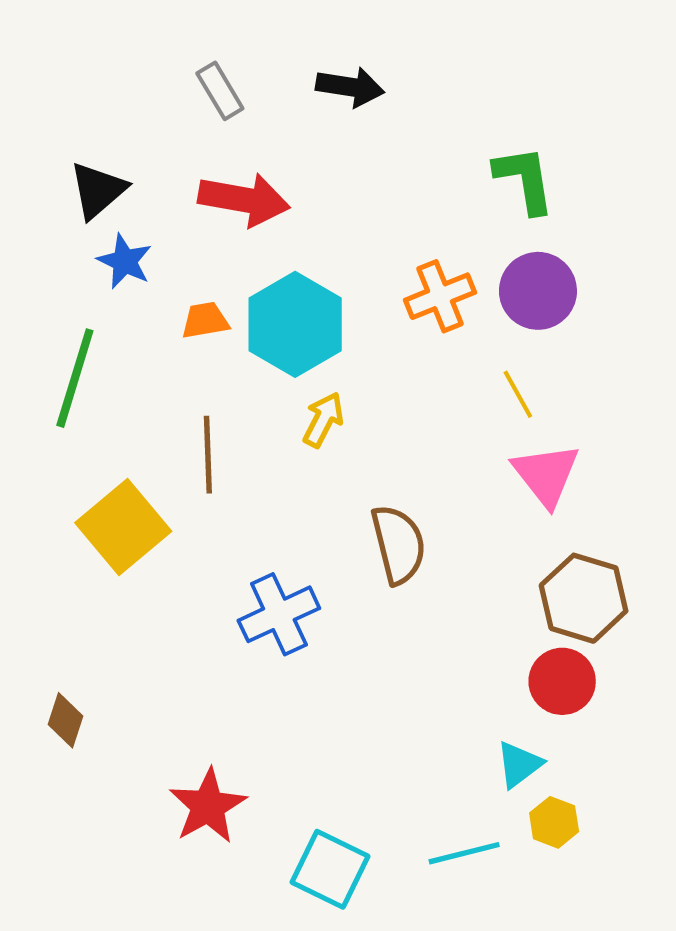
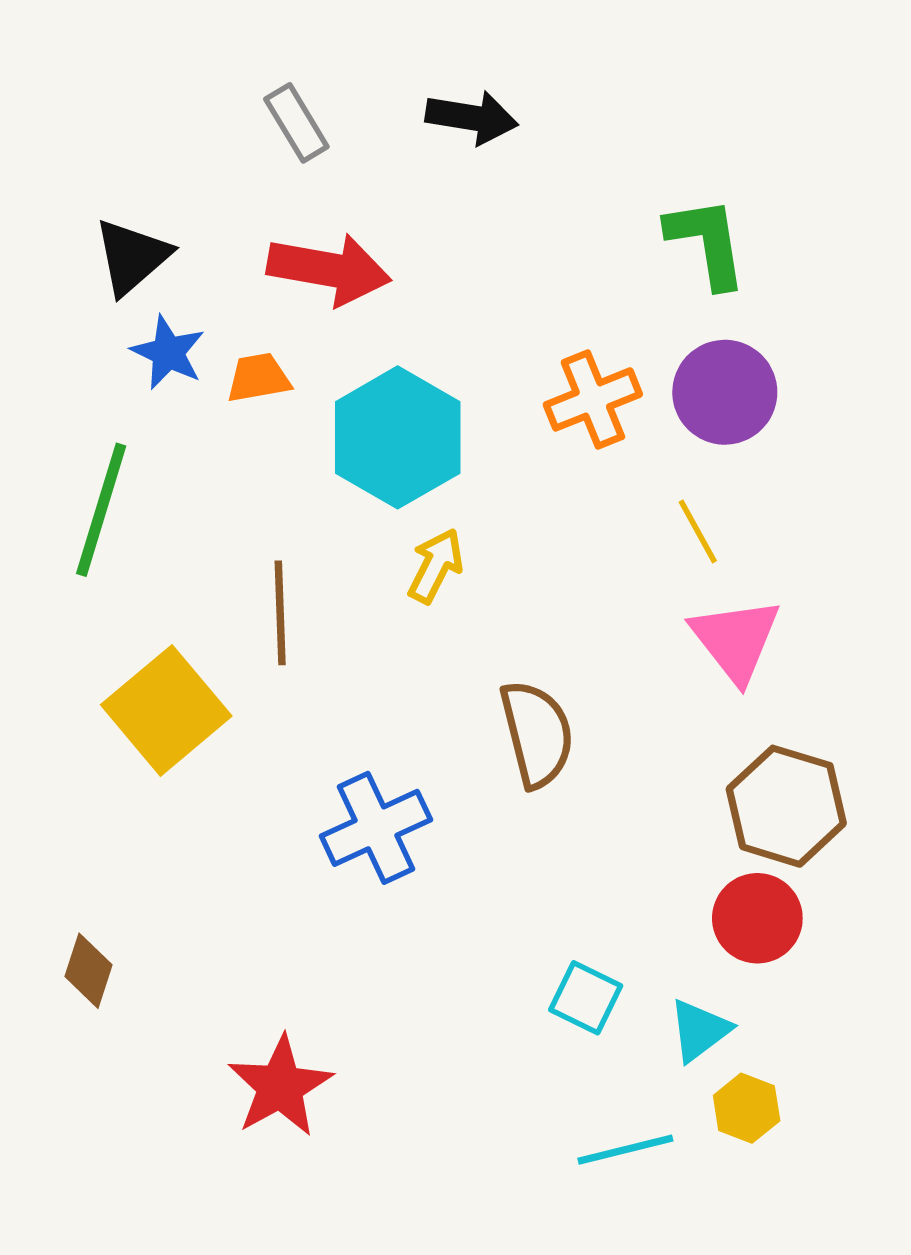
orange trapezoid: (205, 320) -> (258, 378), moved
cyan square: (330, 869) -> (586, 998), moved, size x0.7

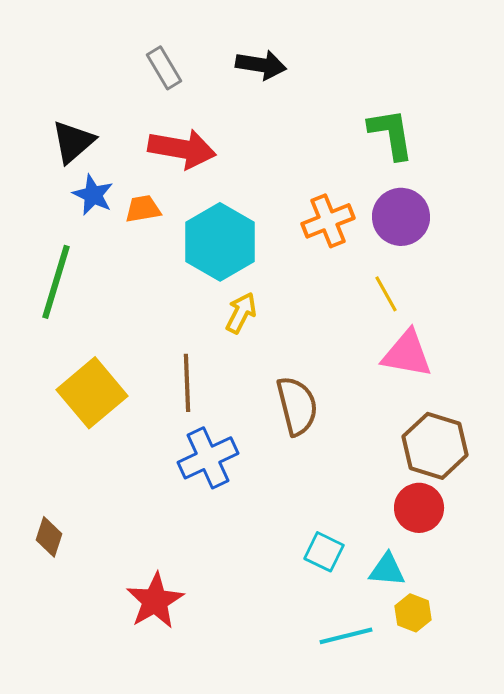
brown line: (280, 613) -> (187, 383), moved
pink triangle: (736, 640) -> (407, 354), turned -42
cyan triangle: (700, 1030) -> (387, 570), turned 42

